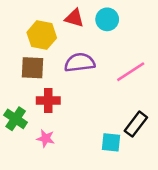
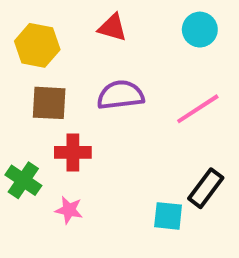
cyan circle: (107, 19) -> (200, 30), moved
yellow hexagon: (42, 35) -> (37, 45), moved

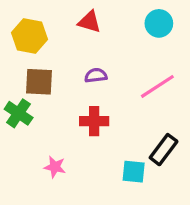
purple semicircle: (120, 95) -> (96, 75), size x0.6
red cross: (73, 152) -> (94, 121), moved
green cross: (23, 180) -> (19, 113), moved

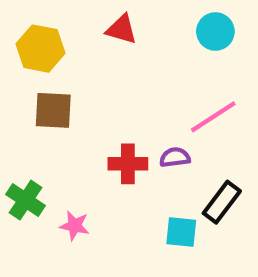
purple semicircle: (96, 75) -> (175, 157), moved
green cross: (19, 113) -> (26, 200), moved

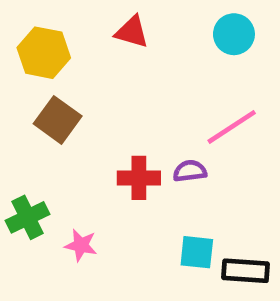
brown square: (53, 110) -> (58, 120), turned 33
green cross: (26, 200) -> (28, 217), turned 30
black rectangle: (222, 202) -> (246, 271), moved, turned 57

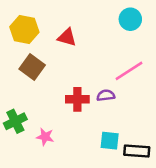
red triangle: (132, 32) -> (67, 37), moved

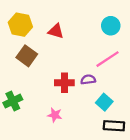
cyan circle: (130, 19) -> (111, 26), moved
pink star: (45, 137) -> (55, 115), moved
cyan square: (110, 141) -> (104, 102), moved, turned 35

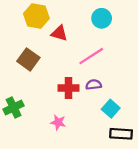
yellow hexagon: (20, 25) -> (36, 16), moved
cyan circle: (111, 26) -> (102, 18), moved
pink line: (107, 59) -> (91, 56), moved

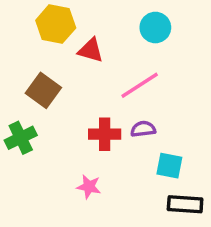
green cross: (14, 107) -> (21, 138), moved
cyan square: (111, 109) -> (169, 166), turned -30

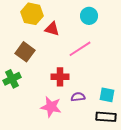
purple semicircle: (143, 129) -> (78, 97), moved
cyan square: (169, 166) -> (107, 95), moved
pink star: (89, 187) -> (51, 107), size x1.5

